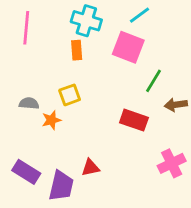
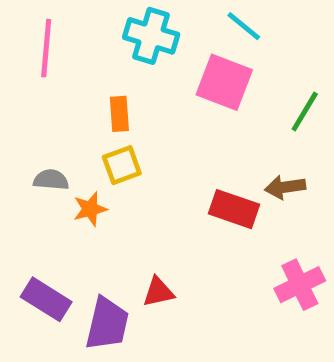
cyan line: (140, 15) -> (244, 26), turned 75
orange rectangle: (77, 50) -> (119, 114), moved
green line: (153, 81) -> (305, 111), moved
brown arrow: (176, 105) -> (285, 187), moved

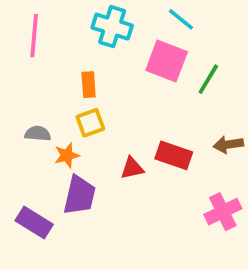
green line: (305, 111) -> (208, 79), moved
brown arrow: (285, 187) -> (228, 144), moved
red triangle: (158, 292) -> (132, 168), moved
purple trapezoid: (107, 324) -> (79, 195), moved

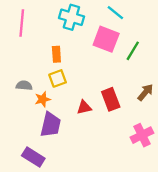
brown arrow: (228, 144) -> (145, 92), turned 138
red rectangle: (174, 155) -> (111, 99), turned 50
purple rectangle: (34, 222) -> (33, 157), moved

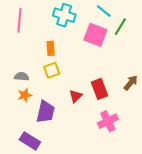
green line: (133, 51) -> (120, 27), moved
orange star: (43, 99) -> (25, 95), moved
red triangle: (84, 107) -> (76, 96), turned -32
pink cross: (142, 135) -> (108, 121), moved

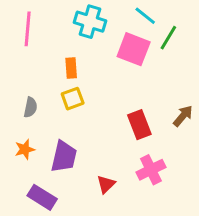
gray semicircle: (22, 76) -> (30, 107), turned 96
orange star: (25, 95) -> (25, 149), moved
red triangle: (76, 96) -> (106, 184), moved

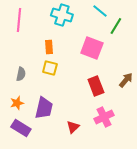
pink square: (134, 49) -> (92, 48), moved
yellow square: (73, 99) -> (50, 68), turned 35
purple rectangle: (42, 197) -> (21, 128), moved

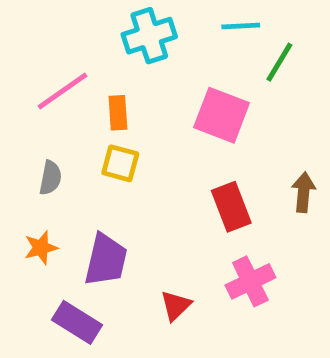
cyan line: (100, 11) -> (241, 26), turned -42
cyan cross: (62, 15) -> (149, 36), turned -35
pink line: (19, 20) -> (62, 91), moved, turned 50
brown arrow: (126, 80) -> (303, 192), turned -35
purple rectangle: (21, 128) -> (77, 322), moved

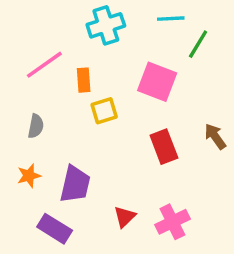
yellow square: (120, 163) -> (104, 111), moved, turned -32
brown arrow: (303, 192) -> (215, 136), turned -40
pink cross: (250, 281) -> (172, 222), moved

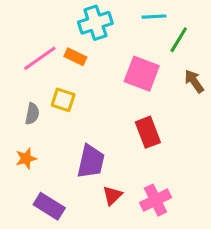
orange rectangle: (84, 80) -> (75, 57), moved, turned -60
yellow square: (104, 111) -> (63, 100), moved, turned 35
brown arrow: (215, 136) -> (194, 81), moved
purple trapezoid: (75, 184) -> (91, 162), moved

